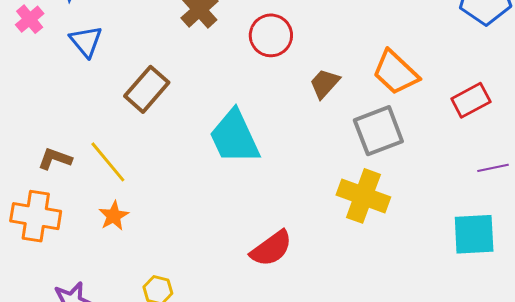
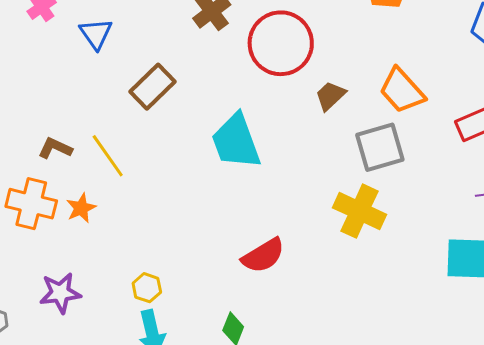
red circle: (271, 35) -> (281, 43), size x1.5
orange star: (114, 216) -> (81, 208), moved

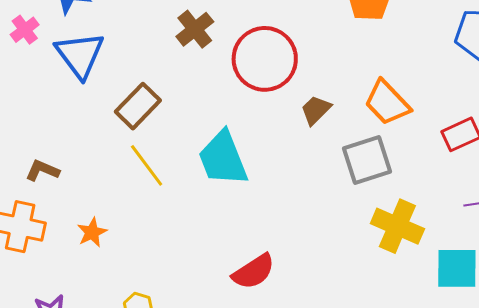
blue triangle: (96, 34) -> (80, 55), size x1.5
yellow line: (108, 156) -> (147, 165), moved
orange star: (81, 208) -> (92, 232), moved
yellow cross: (360, 211) -> (397, 226), moved

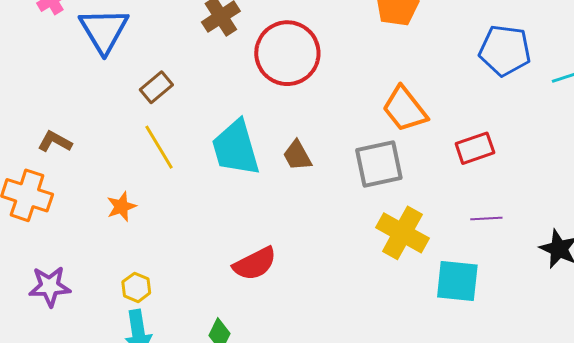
brown rectangle: (138, 106) -> (156, 87), size x0.7
brown trapezoid: (316, 110) -> (297, 156), moved, turned -80
orange star: (92, 232) -> (121, 207), moved

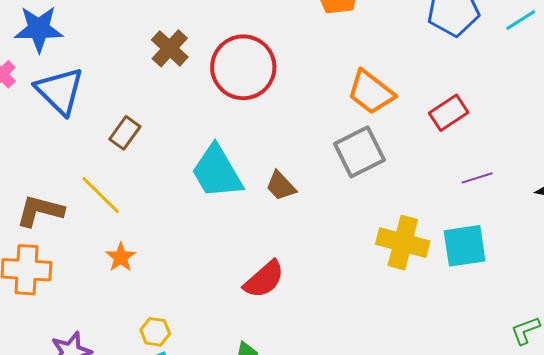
brown L-shape: (55, 142) -> (40, 211), size x1.4
yellow line: (159, 147) -> (101, 195), moved
brown trapezoid: (297, 156) -> (281, 186), moved
yellow cross: (402, 233) -> (403, 243), moved

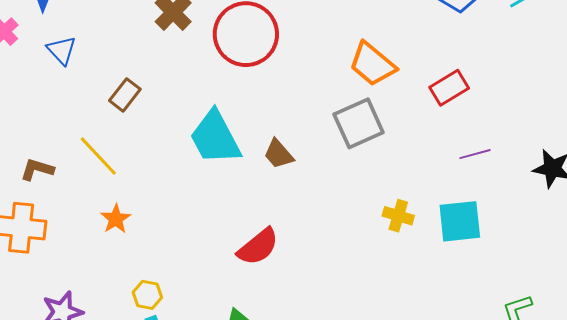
blue triangle: (60, 91) -> (62, 50), size x0.6
brown L-shape: (40, 211) -> (37, 169), size x0.7
yellow cross: (403, 243) -> (398, 216), size x0.6

